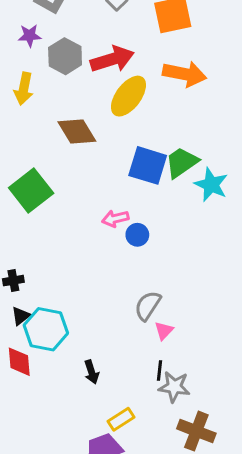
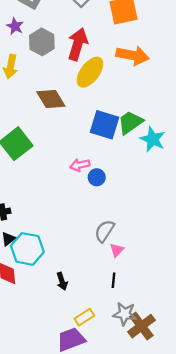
purple star: (30, 36) -> (15, 26), turned 30
red arrow: (112, 59) -> (78, 44), turned -56
gray star: (174, 387) -> (125, 314), moved
brown cross: (196, 431) -> (141, 326), turned 32

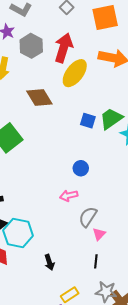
blue square: (105, 125) -> (88, 121), size x0.6
pink arrow: (80, 165) -> (69, 196), moved

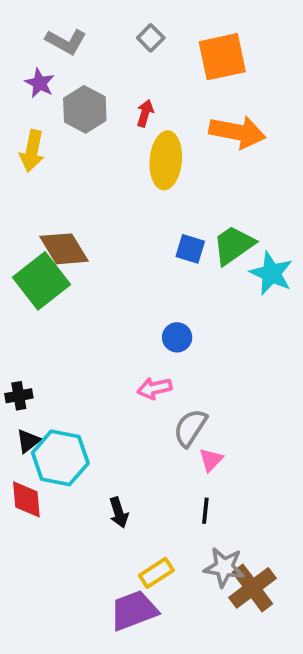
red arrow: (64, 48) -> (145, 113), size x0.5
yellow ellipse: (75, 73) -> (166, 160), turned -32
brown diamond: (39, 97) -> (64, 249), moved

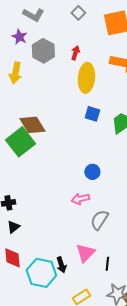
blue square: (190, 249) -> (92, 114), moved
cyan hexagon: (60, 458) -> (41, 273), moved
pink triangle: (211, 460) -> (85, 253), moved, size x1.5

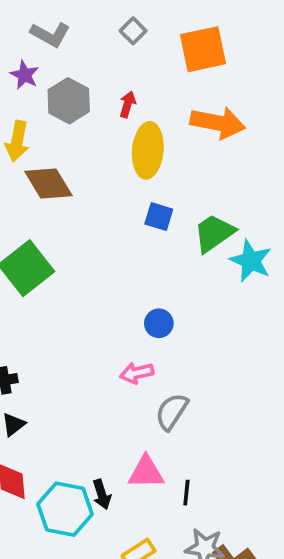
brown diamond: (32, 125) -> (48, 183), moved
pink triangle: (85, 253) -> (146, 472), turned 45

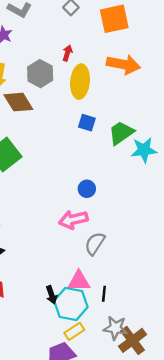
gray hexagon: (69, 101) -> (40, 74), moved
cyan star: (251, 261) -> (144, 150), turned -30
pink arrow: (137, 373) -> (73, 220), size x1.4
cyan hexagon: (65, 509) -> (71, 304), moved

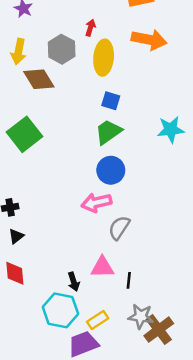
green trapezoid: (121, 133) -> (108, 132), moved
blue circle: (87, 189) -> (111, 170), size x1.5
cyan hexagon: (71, 304) -> (60, 310), moved

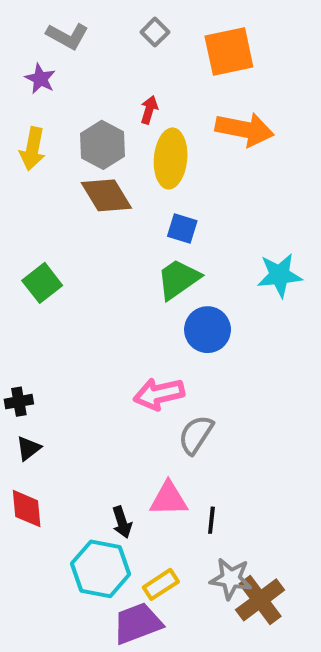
brown diamond: (39, 79) -> (106, 195), moved
green square: (25, 134) -> (42, 283), size x0.7
blue circle: (111, 170) -> (208, 330), moved

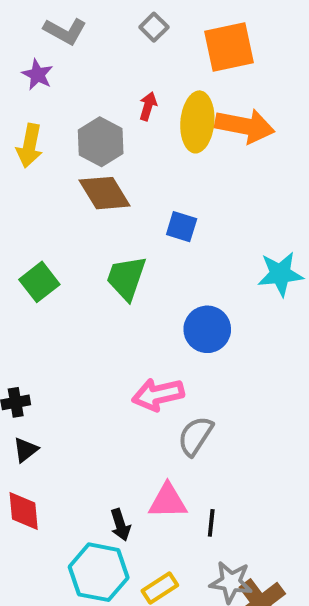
yellow ellipse: (171, 158) -> (197, 122), moved
green trapezoid: (178, 279) -> (126, 278), moved, turned -36

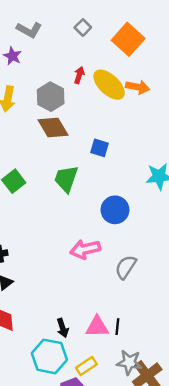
orange square: (229, 47) -> (128, 39), turned -36
yellow ellipse: (197, 122) -> (109, 85), turned -52
orange arrow: (245, 126) -> (138, 87), size x0.7
gray semicircle: (195, 436) -> (126, 267), moved
pink triangle: (168, 501) -> (97, 327), moved

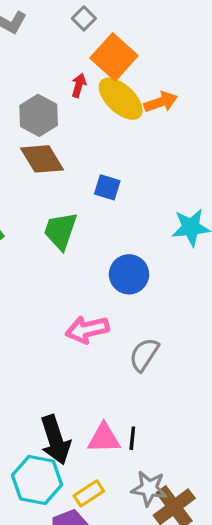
orange square: (128, 39) -> (114, 57), moved
orange arrow: (138, 87) -> (161, 102), turned -30
black arrow: (63, 328) -> (55, 440), size x1.8

